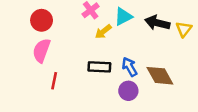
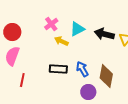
yellow arrow: (103, 32) -> (61, 41), turned 64
brown diamond: (160, 76) -> (106, 76), turned 40
purple circle: (128, 91) -> (88, 92), moved

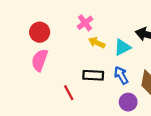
cyan triangle: (77, 29) -> (122, 47), moved
red line: (22, 80) -> (69, 93), moved, turned -40

